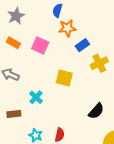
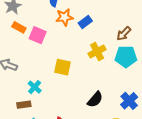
orange rectangle: (13, 43) -> (19, 27), moved
blue rectangle: (82, 45) -> (85, 22), moved
brown rectangle: (14, 114) -> (24, 105), moved

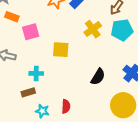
pink square: (38, 35) -> (31, 32), moved, turned -30
cyan cross: (35, 87) -> (36, 73), turned -32

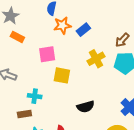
pink square: (31, 32) -> (47, 54), moved
black semicircle: (98, 77) -> (86, 107), moved, turned 36

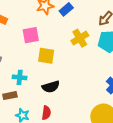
black semicircle: (86, 107) -> (51, 87), moved

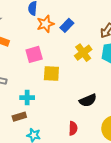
black semicircle: (51, 87) -> (88, 100), moved
red semicircle: (46, 113) -> (73, 128), moved

